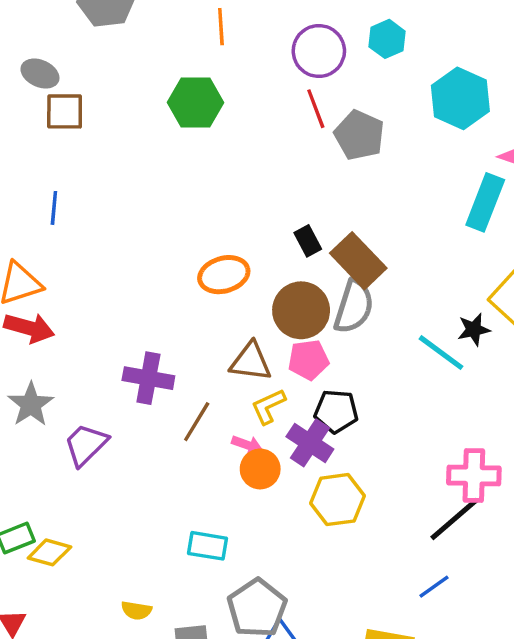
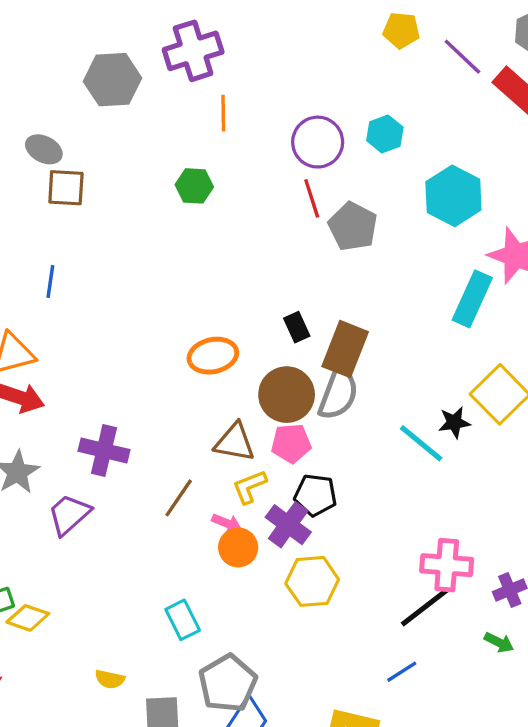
green hexagon: (195, 103) -> (194, 186), size x0.7
brown rectangle: (358, 261) -> (345, 349), turned 62
purple cross: (148, 378) -> (104, 450), moved
cyan rectangle: (207, 546) -> (183, 620), turned 51

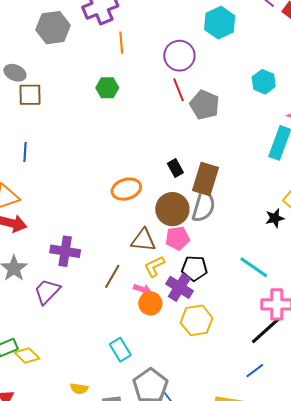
cyan hexagon: (385, 134) -> (220, 23), moved, size x1.4
cyan hexagon: (453, 196) -> (264, 82), size x0.7
cyan line: (421, 443) -> (254, 267), moved
yellow diamond: (28, 618) -> (27, 356), turned 30

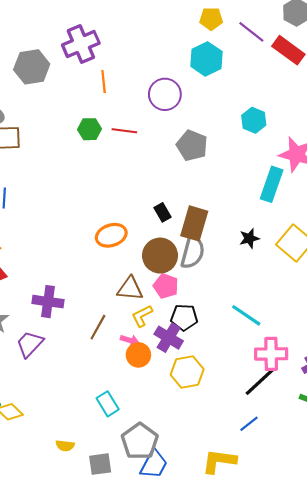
red line: (178, 90) -> (124, 131), moved, turned -60
black star: (275, 218) -> (249, 238), moved
pink pentagon: (177, 238) -> (166, 286), turned 30

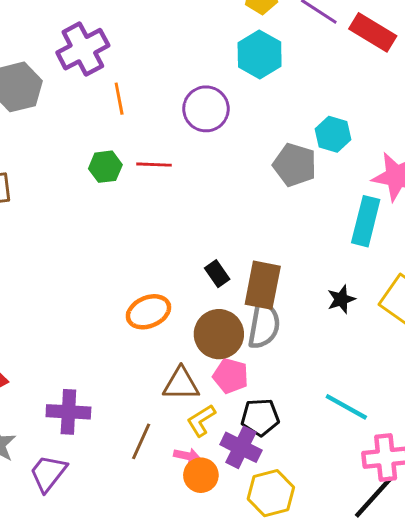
gray pentagon: (192, 146) -> (295, 165), moved

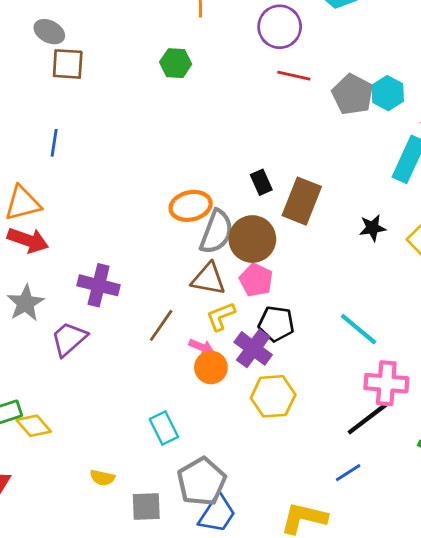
cyan hexagon: (333, 134) -> (388, 93), moved
red line: (154, 165) -> (294, 76), moved
gray semicircle: (264, 325) -> (216, 232), moved

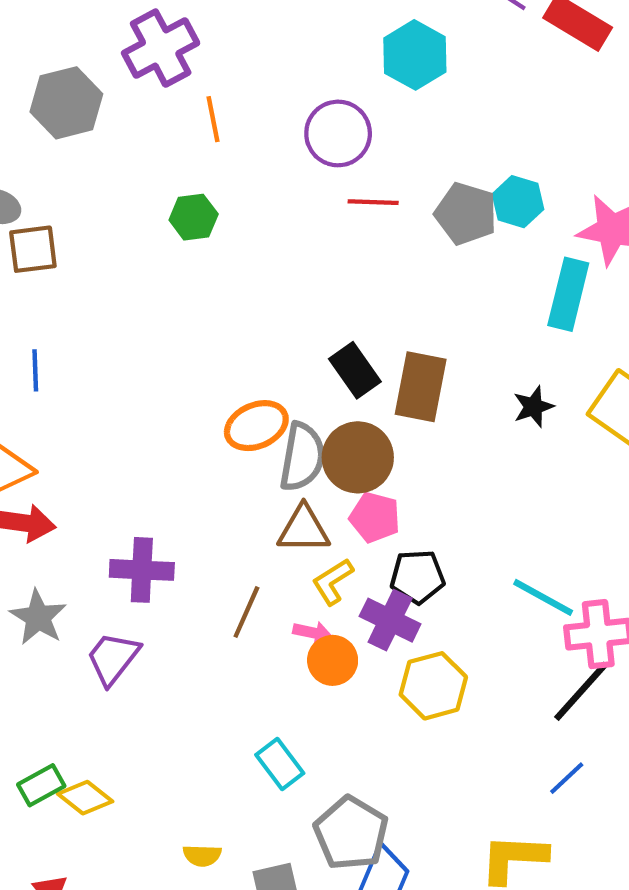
black rectangle: (261, 182) -> (355, 370), size x1.4
cyan line: (359, 329) -> (543, 597), moved

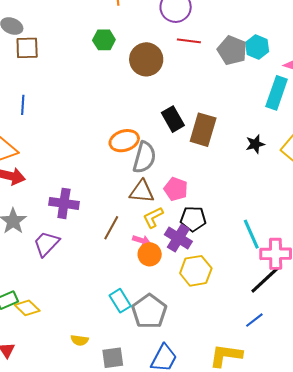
brown circle: (358, 457) -> (146, 59), moved
cyan line: (543, 597) -> (251, 234), turned 32
gray pentagon: (351, 833) -> (149, 311), moved

